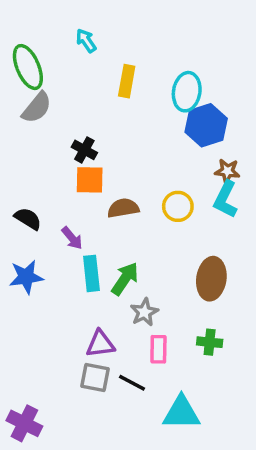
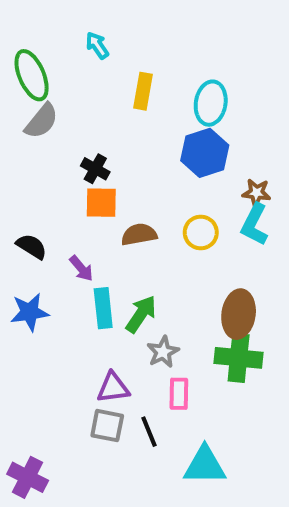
blue hexagon: (206, 125) -> (205, 153), moved
green cross: (210, 342) -> (239, 358), moved, size x1.6
black line: (132, 383) -> (149, 432), turned 40

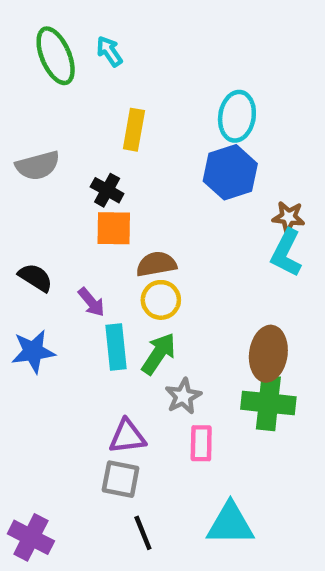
green ellipse: (32, 75) -> (56, 56), moved
yellow rectangle: (143, 91) -> (134, 130), moved
gray semicircle: (42, 121) -> (38, 166), moved, turned 36
yellow circle: (201, 232) -> (161, 300), moved
black line: (149, 432) -> (143, 533), moved

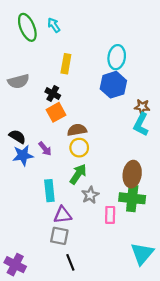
orange square: (114, 228) -> (56, 112), turned -30
cyan rectangle: (116, 347) -> (49, 191), moved
blue star: (33, 351) -> (23, 155), moved
pink rectangle: (201, 443) -> (110, 215), moved
cyan triangle: (230, 524) -> (142, 254), moved, turned -50

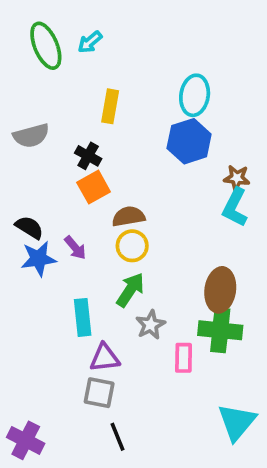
cyan arrow: (54, 25) -> (90, 42), turned -96

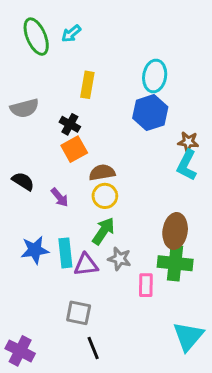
blue star: (39, 259) -> (35, 250), moved
gray star: (150, 325) -> (120, 259), turned -30
purple triangle: (105, 358) -> (86, 265), moved

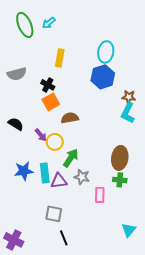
yellow circle: (105, 196) -> (55, 142), moved
green cross: (175, 263) -> (120, 180), size x0.6
cyan triangle: (188, 336) -> (129, 230), size x0.7

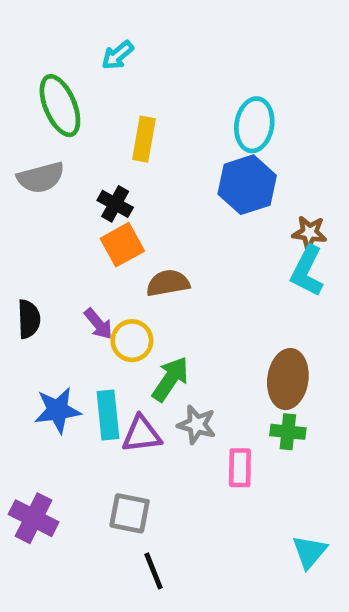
green ellipse: (25, 25) -> (60, 106), moved
black semicircle: (16, 124) -> (29, 319), moved, turned 56
purple cross: (14, 240) -> (34, 518), moved

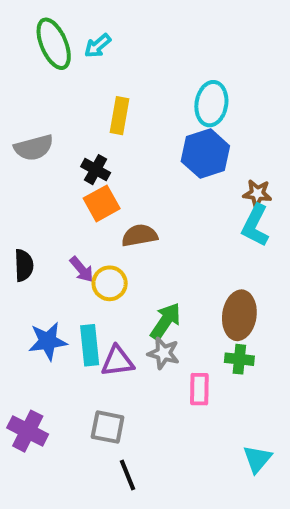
green ellipse: (60, 106) -> (54, 44), moved
green arrow: (170, 379) -> (165, 321), moved

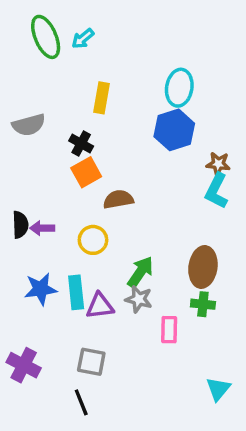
purple arrow: (82, 269) -> (42, 228), moved, turned 130
black line: (128, 475) -> (81, 402), moved

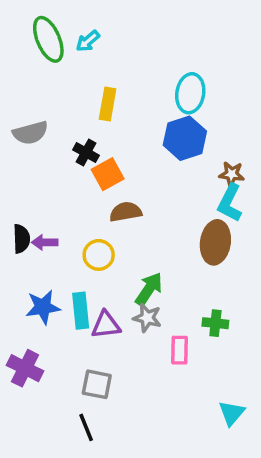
orange square: (86, 172) -> (108, 174), moved
brown ellipse: (203, 267) -> (215, 242), moved
purple cross: (24, 365) -> (25, 368), moved

